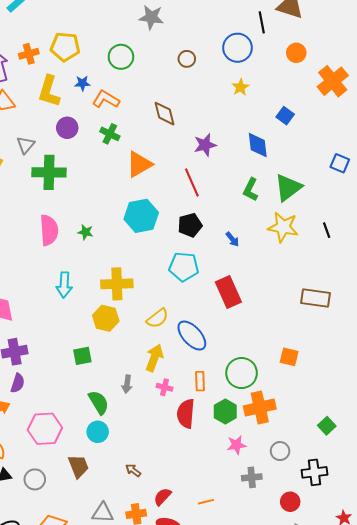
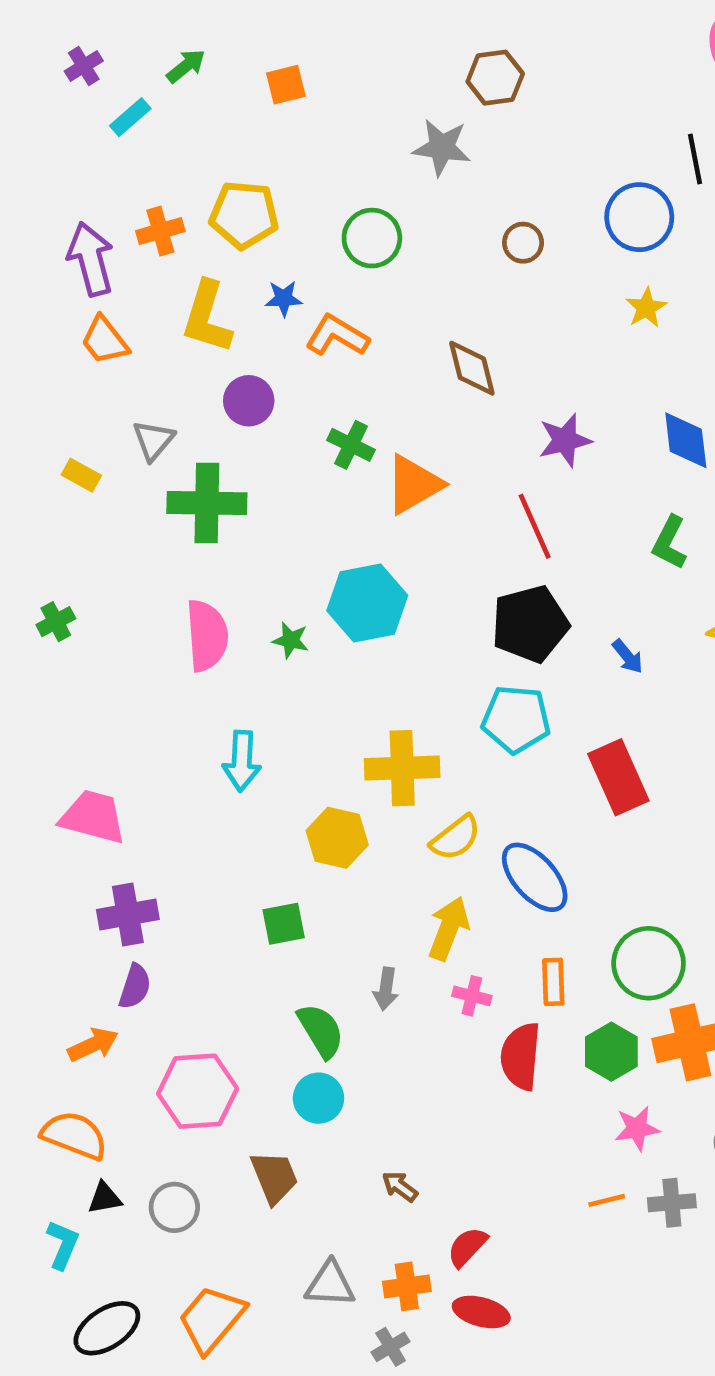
green cross: (110, 134) -> (351, 445), moved
cyan hexagon: (141, 216) -> (367, 603), moved
black pentagon: (190, 225) -> (530, 624), size x1.4
yellow cross: (117, 284) -> (402, 768), moved
orange line: (206, 502) -> (607, 1200), moved

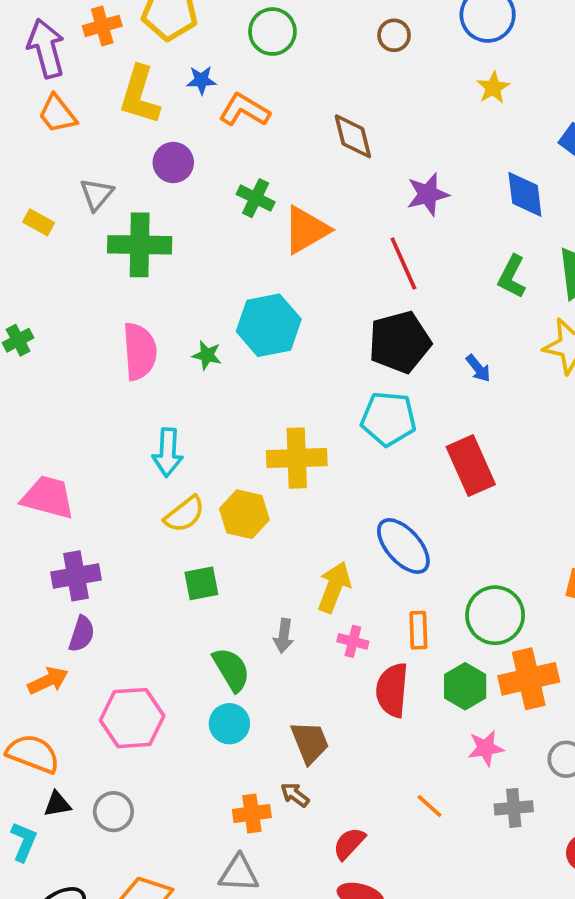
yellow semicircle: (456, 838) -> (185, 514), moved
brown trapezoid: (274, 1177) -> (310, 742), moved
orange line: (607, 1200) -> (430, 806), moved, turned 56
orange cross: (407, 1286) -> (252, 814), moved

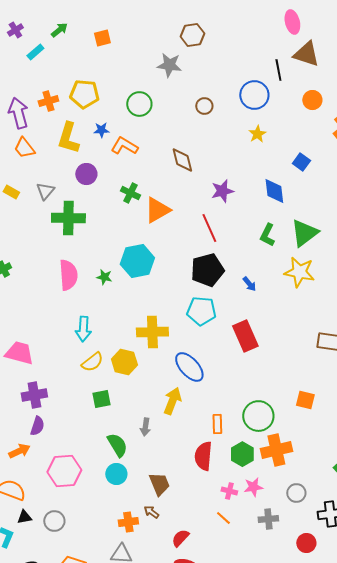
yellow rectangle: (39, 222) -> (11, 192), moved
blue ellipse: (403, 546) -> (189, 367), moved
pink cross: (353, 641) -> (229, 491), moved

